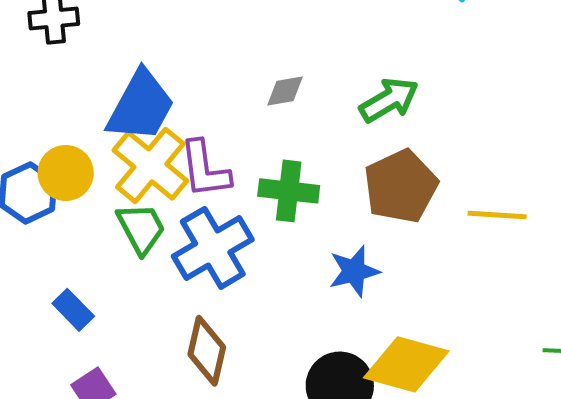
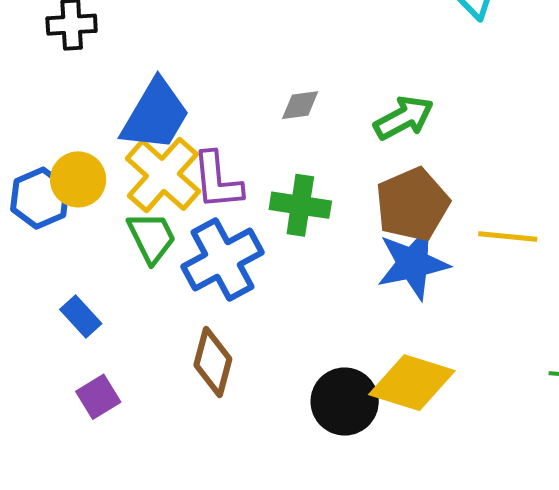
blue star: (354, 271) -> (413, 264), moved, size x1.4

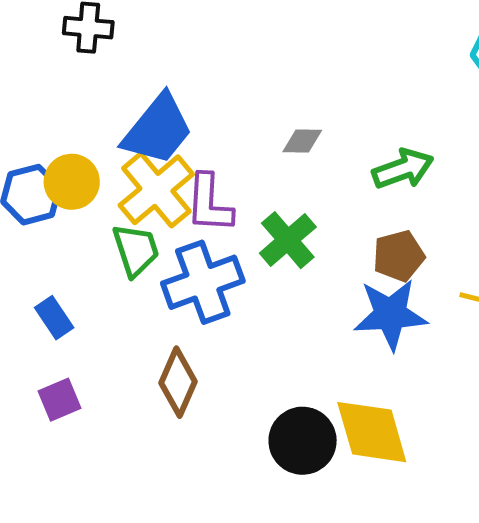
brown pentagon: (412, 204) -> (399, 256), size x0.7
green cross: (300, 205) -> (288, 240), turned 32
yellow diamond: (412, 383) -> (372, 432), turned 48

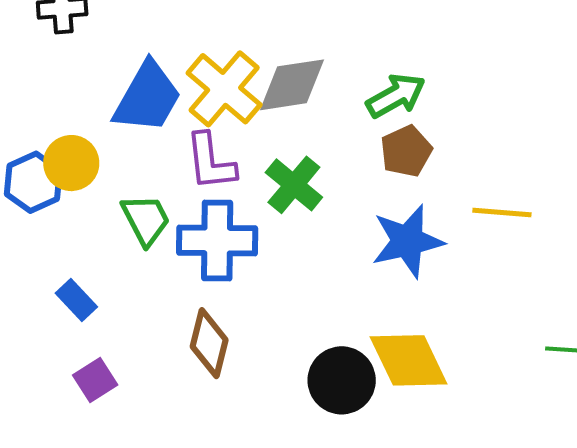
gray diamond: (302, 141) -> (292, 85), size x1.8
yellow cross: (156, 190) -> (224, 89), moved
brown pentagon: (399, 256) -> (406, 151), moved
blue cross: (203, 282) -> (217, 241), turned 30

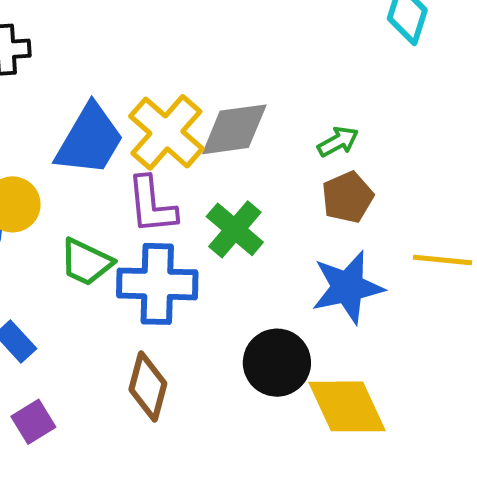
green arrow: (396, 96) -> (338, 142), size x0.7
green trapezoid: (146, 220) -> (86, 262), turned 142
black circle: (342, 380) -> (277, 363), moved

